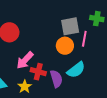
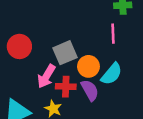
gray square: (70, 26) -> (65, 53), moved
orange circle: (65, 46) -> (88, 66), moved

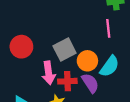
pink arrow: (46, 76) -> (49, 73), turned -35

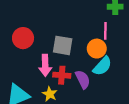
gray square: (65, 49) -> (63, 45), turned 30
orange circle: (87, 61) -> (97, 49), moved

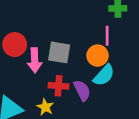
pink arrow: (45, 65) -> (35, 60), moved

